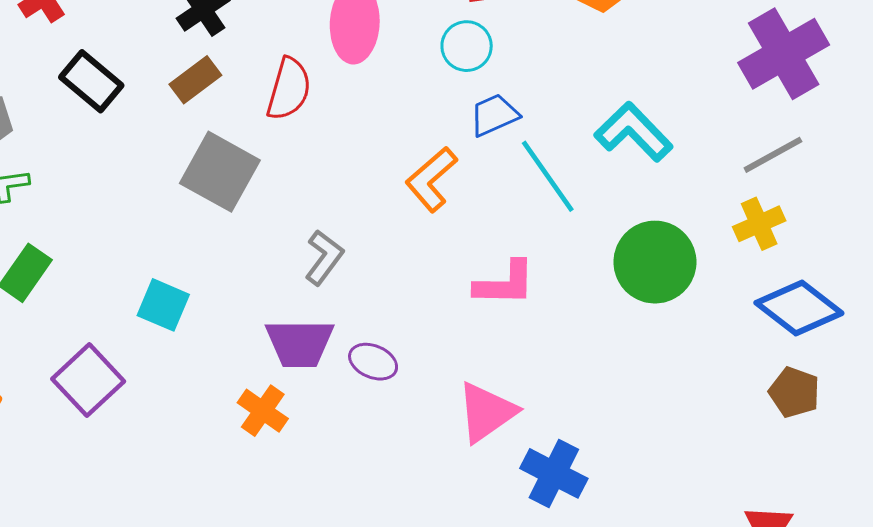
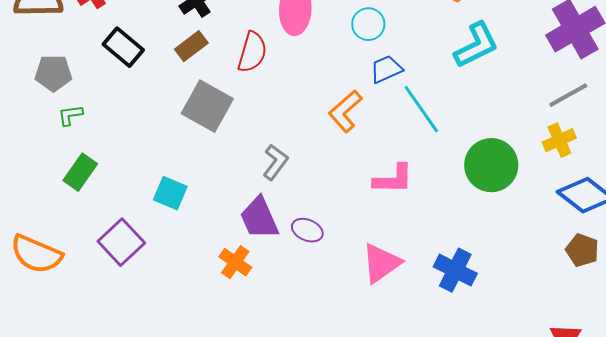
cyan L-shape: (634, 132) -> (476, 45), moved, turned 108
purple trapezoid: (300, 343) -> (259, 218), turned 66
blue cross: (554, 473) -> (455, 270), moved

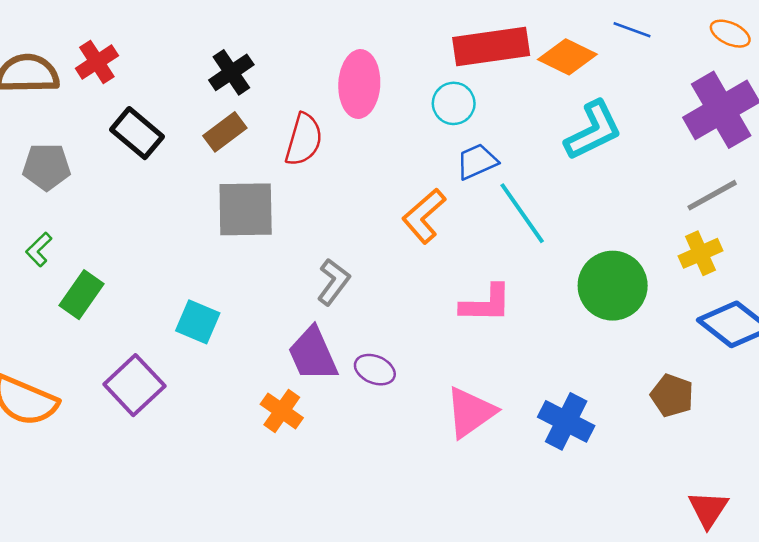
gray square: (207, 106) -> (246, 209), turned -30
green L-shape: (70, 115) -> (39, 249), moved, turned -36
brown pentagon: (582, 250) -> (672, 395), moved

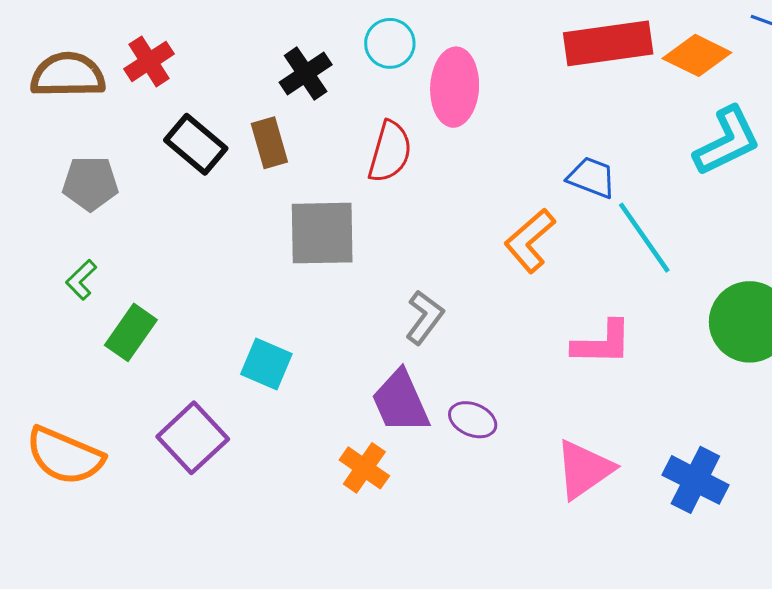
cyan circle: (454, 103) -> (390, 43), moved
brown rectangle: (225, 132) -> (269, 143), moved, turned -69
blue trapezoid: (477, 162) -> (592, 177), turned 45

